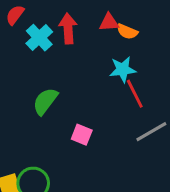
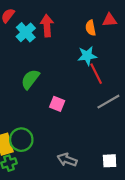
red triangle: (109, 22) -> (110, 20), moved
orange semicircle: (127, 32) -> (91, 28), turned 56

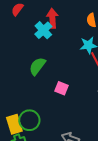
cyan cross: (26, 32) -> (43, 30), moved

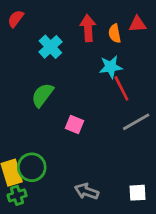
red arrow: (52, 18) -> (88, 28), moved

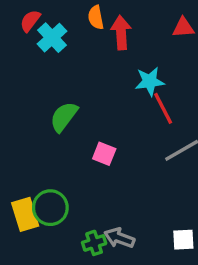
orange semicircle: (115, 33) -> (96, 17), moved
cyan cross: (50, 47) -> (52, 38), moved
green cross: (17, 195) -> (94, 243), moved

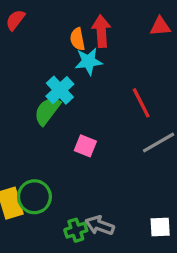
orange semicircle: (96, 17) -> (77, 39), moved
cyan cross: (52, 38) -> (60, 90), moved
cyan star: (150, 81) -> (89, 61), moved

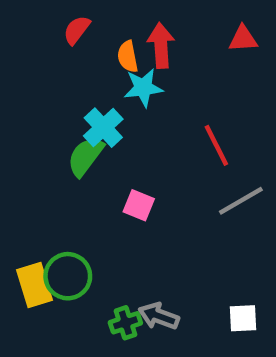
red semicircle: (15, 20) -> (77, 30), moved

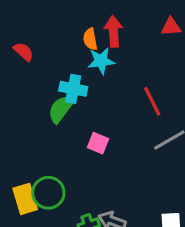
red semicircle: (77, 30) -> (24, 52), moved, turned 95
cyan cross: (103, 128) -> (73, 89), turned -36

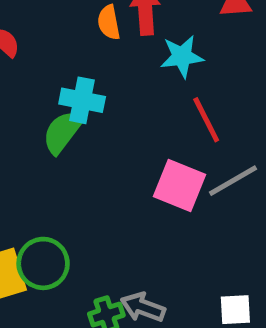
cyan star: (101, 61) -> (182, 56), moved
pink square: (98, 143) -> (179, 186), moved, size x1.5

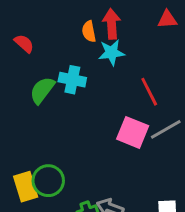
cyan star: (182, 56) -> (112, 53), moved
green semicircle: (63, 132) -> (42, 90), moved

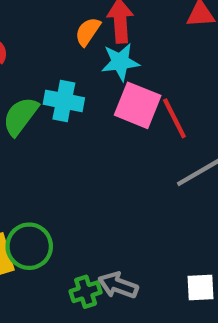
orange semicircle: (89, 31) -> (88, 32), turned 45
pink square: (133, 132) -> (138, 105), moved

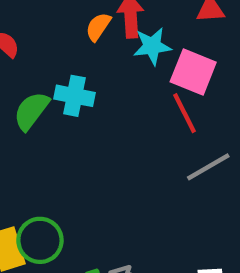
cyan star: (120, 62) -> (152, 46), moved
pink square: (138, 105) -> (193, 72), moved

